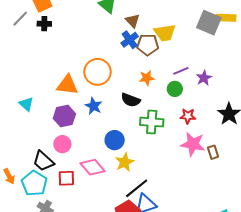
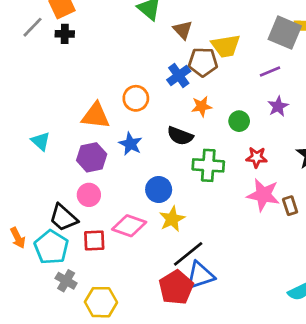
blue cross: (130, 40) -> (179, 75), moved
purple line: (181, 71) -> (270, 71), moved
orange circle: (97, 72) -> (136, 98), size x0.7
pink diamond: (92, 167) -> (129, 226), turned -30

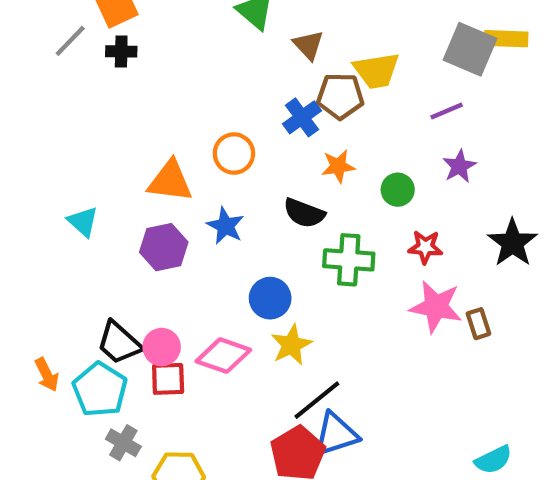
pink circle: (89, 195) -> (162, 347), moved

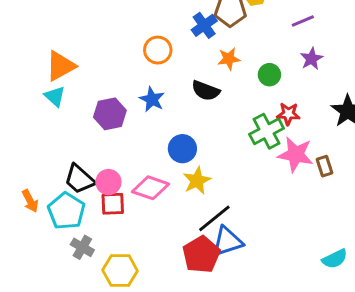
orange triangle: (170, 181) -> (61, 66), moved, turned -36
green cross: (349, 260) -> (267, 131), moved, turned -32

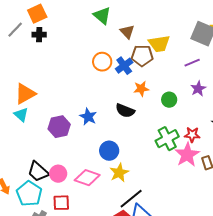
orange circle: (158, 50) -> (102, 62), moved
red star: (288, 114) -> (192, 135), moved
pink star: (296, 154) -> (187, 155), turned 30
red square: (113, 204) -> (61, 203), moved

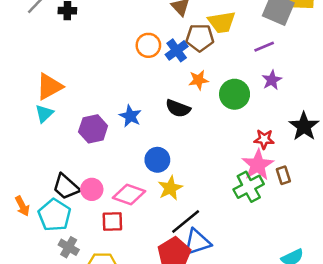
green circle: (169, 100) -> (235, 94), size x1.5
cyan triangle: (21, 115) -> (44, 113), turned 35
green cross: (167, 139) -> (249, 187), moved
red square: (61, 203) -> (112, 221), moved

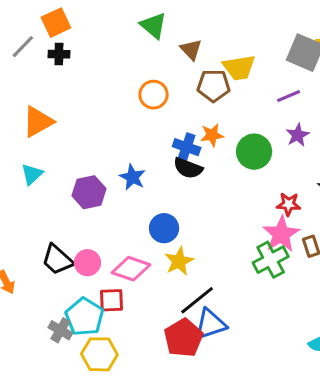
blue cross: (177, 50) -> (187, 147), moved, turned -35
orange triangle: (49, 86) -> (38, 122), moved
cyan pentagon: (55, 215) -> (84, 317), moved

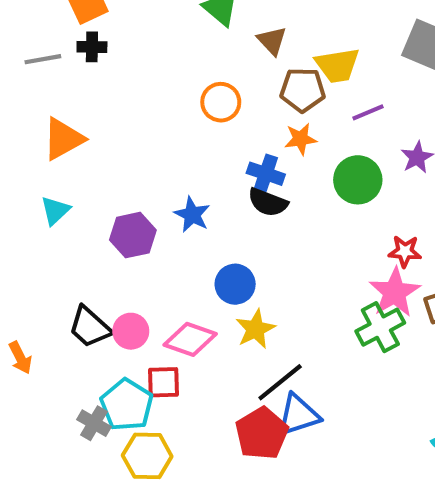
gray line: (23, 47) -> (43, 59), moved, turned 36
purple line: (289, 96) -> (368, 112), moved
orange star: (212, 135) -> (301, 139), moved

